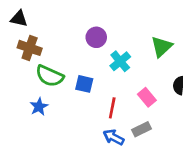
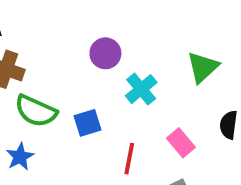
blue square: (84, 84) -> (88, 123), turned -30

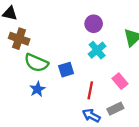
purple circle: (105, 53) -> (94, 24), moved
blue star: (20, 157) -> (37, 89), moved

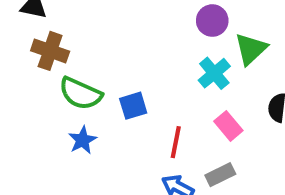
purple circle: (94, 24) -> (212, 21), moved
cyan cross: (97, 50) -> (214, 73), moved

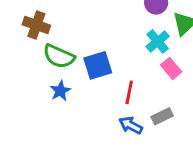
blue square: (133, 106) -> (98, 65), size x1.4
pink rectangle: (228, 126) -> (171, 68), moved

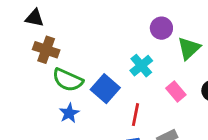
cyan cross: (158, 41) -> (141, 66), moved
blue square: (98, 65) -> (105, 89), turned -32

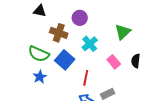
black triangle: (35, 18) -> (40, 11), moved
purple circle: (161, 28) -> (80, 18), moved
brown cross: (46, 50) -> (59, 33), moved

